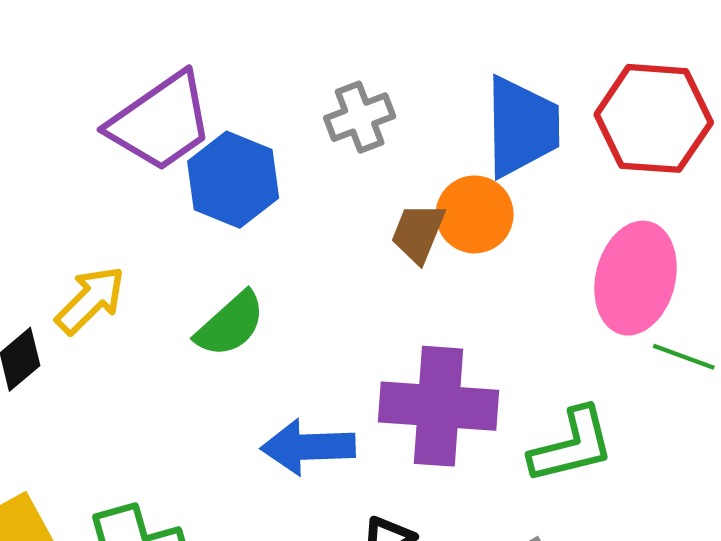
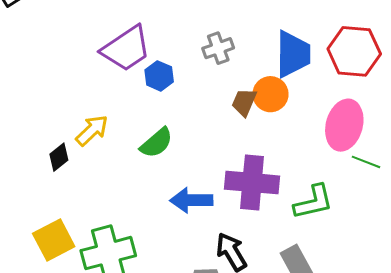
blue hexagon: (233, 180) -> (159, 76), size x0.7

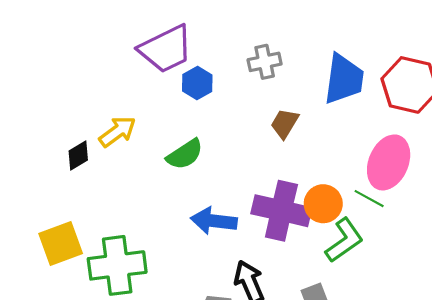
orange circle: (270, 94) -> (323, 204), moved
green line: (366, 162) -> (369, 199), moved
green L-shape: (313, 202) -> (344, 240), turned -30

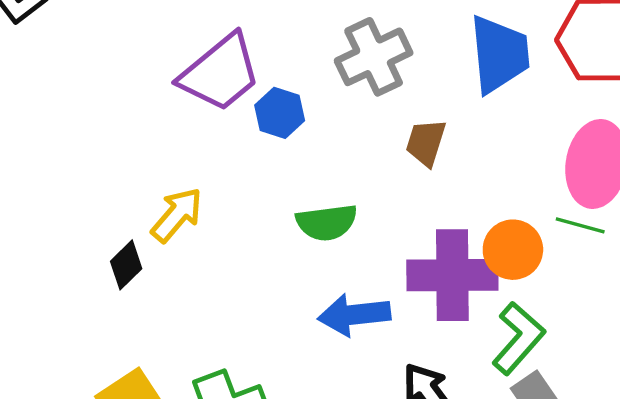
gray cross: (265, 62) -> (374, 57), size x1.4
green semicircle: (185, 154) -> (327, 222), moved, turned 39
green L-shape: (344, 240) -> (518, 338), moved

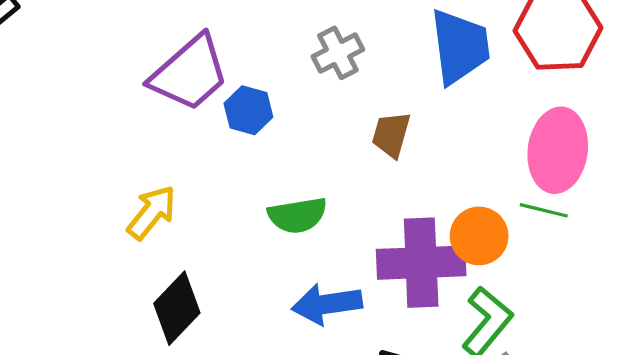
gray cross: (374, 57) -> (338, 53), size x0.7
black diamond: (126, 265) -> (177, 308), moved, size x1.5

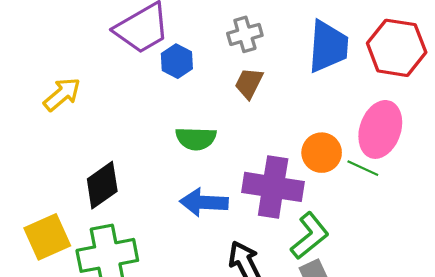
brown trapezoid: (391, 135) -> (249, 83), moved
yellow arrow: (152, 212) -> (62, 94), moved
orange circle: (479, 236) -> (322, 153), moved

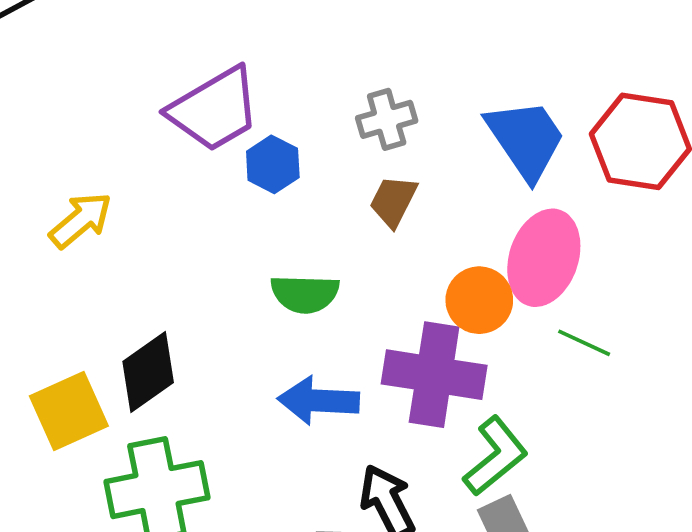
blue trapezoid: (328, 46) -> (526, 139), turned -38
pink ellipse: (380, 129) -> (544, 258), moved
orange circle: (322, 153) -> (479, 300), moved
yellow square: (47, 237) -> (69, 411), moved

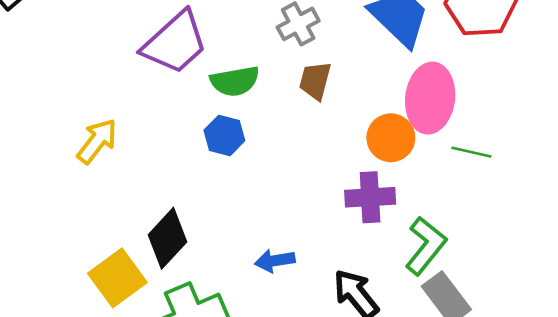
blue hexagon: (273, 164) -> (224, 135), moved
green semicircle: (305, 294) -> (235, 81), moved
purple cross: (434, 375) -> (370, 197), size x0.7
blue arrow: (318, 401) -> (275, 261), moved, size x0.7

